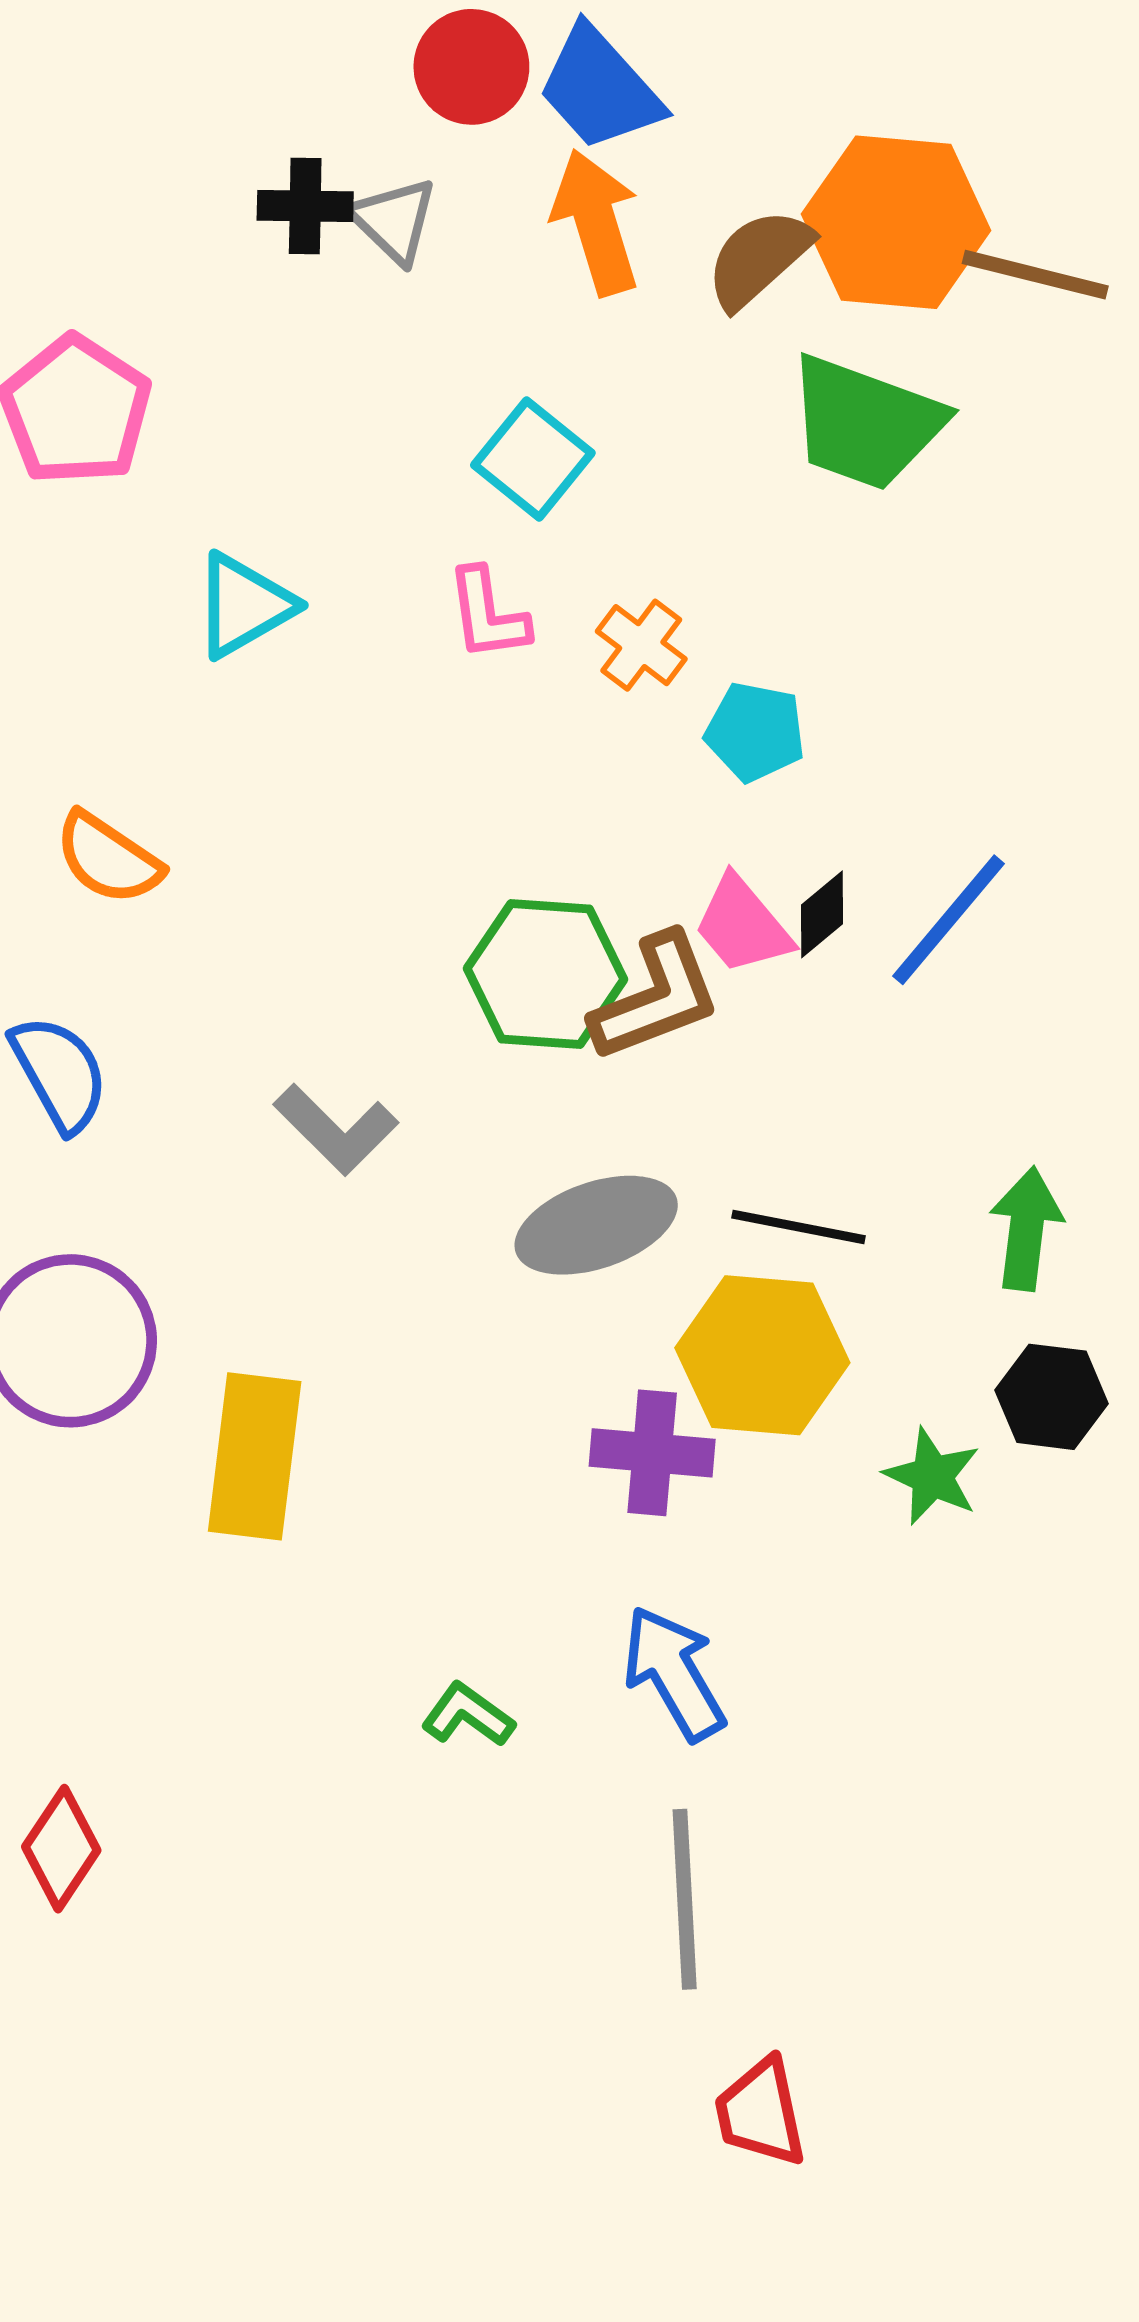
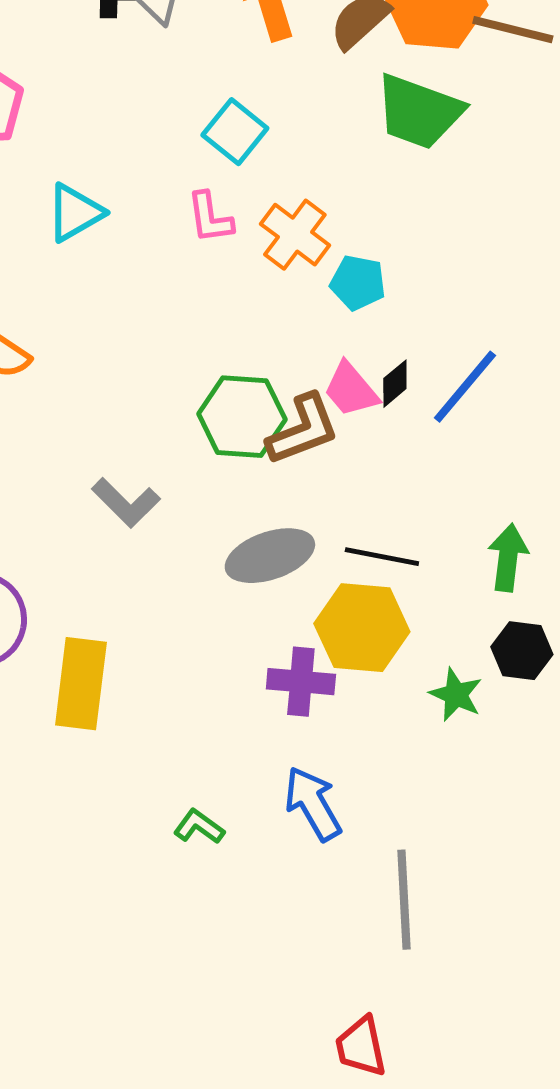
orange cross: (641, 645) -> (295, 235), size x1.4
gray line: (685, 1899) -> (404, 900), moved

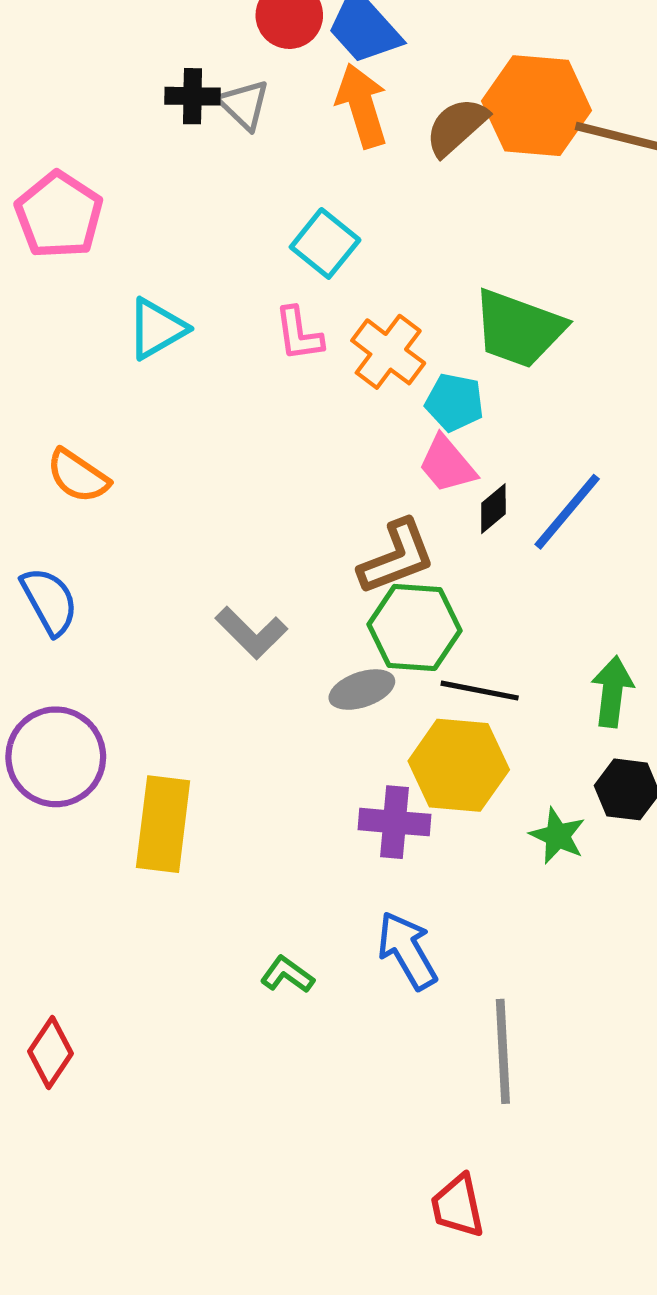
green trapezoid: (419, 112) -> (519, 329), moved
pink trapezoid: (351, 390) -> (447, 464), moved
green hexagon: (242, 417) -> (414, 627), moved
gray L-shape: (126, 503) -> (251, 633), moved
gray ellipse: (270, 556) -> (362, 690), size x0.7

